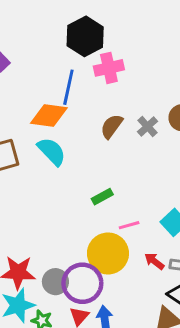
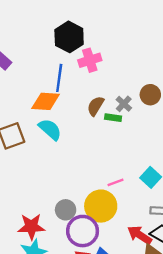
green rectangle: (102, 197) -> (113, 118), moved, turned 42
red arrow: (154, 261) -> (140, 235), moved, size x1.5
gray circle: (55, 282) -> (66, 210), moved

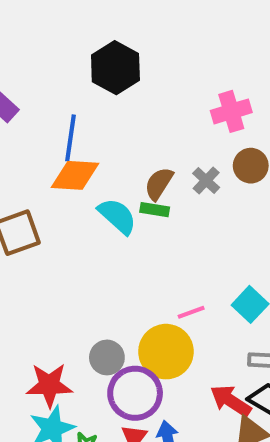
pink cross: (90, 60) -> (231, 111), moved
blue line: (59, 78) -> (71, 138), moved
green rectangle: (113, 118) -> (155, 210), moved
cyan semicircle: (50, 129) -> (117, 216), moved

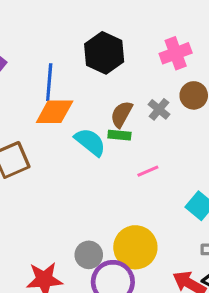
black hexagon: (115, 68) -> (104, 53), moved
pink line: (191, 312) -> (148, 171), moved

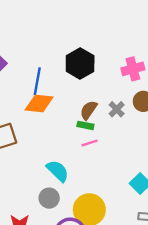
cyan semicircle: (90, 142) -> (58, 171), moved
pink line: (148, 171) -> (90, 143), moved
gray circle: (89, 255) -> (49, 198), moved

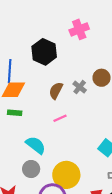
pink cross: (133, 69) -> (79, 29), moved
green rectangle: (85, 125) -> (15, 113), moved

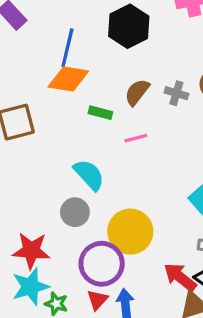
gray cross: (80, 87) -> (176, 93), turned -32
green rectangle: (15, 113) -> (100, 113), moved

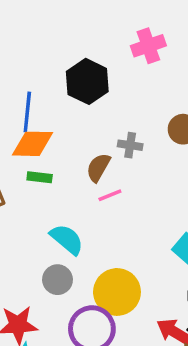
brown semicircle: (137, 92) -> (98, 167), moved
gray cross: (176, 93) -> (130, 145), moved
green rectangle: (100, 113) -> (40, 177), moved

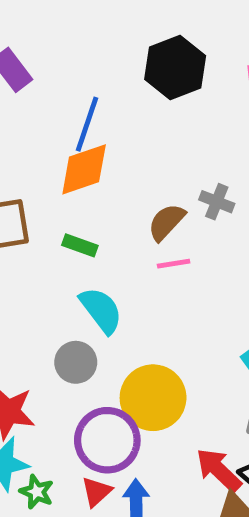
black hexagon: (87, 81) -> (175, 67), moved
orange diamond: (32, 144) -> (84, 169), turned -33
green rectangle: (40, 177) -> (80, 245), moved

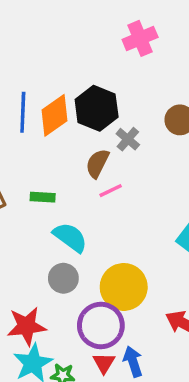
black hexagon: (175, 67) -> (97, 108), moved
orange diamond: (84, 169) -> (55, 115), moved
gray cross: (217, 202) -> (128, 139), turned 35

